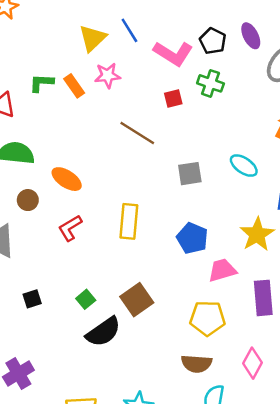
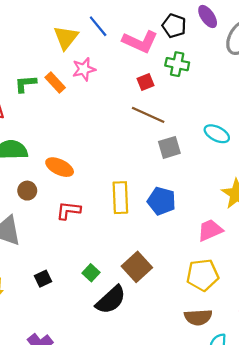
brown line: (137, 133) -> (148, 115), moved
red L-shape: (70, 228) -> (68, 211), turned 45
blue pentagon: (192, 238) -> (161, 201), moved

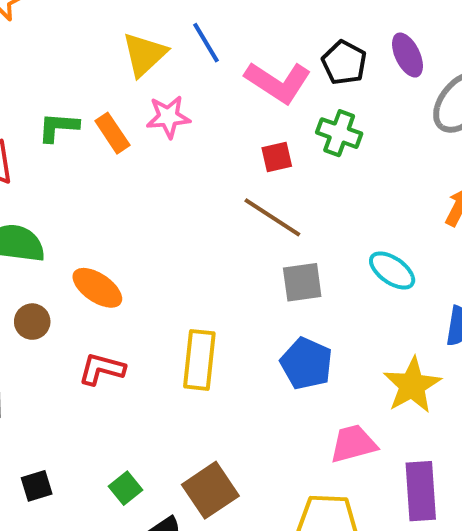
blue pentagon: (161, 201) -> (306, 364), moved

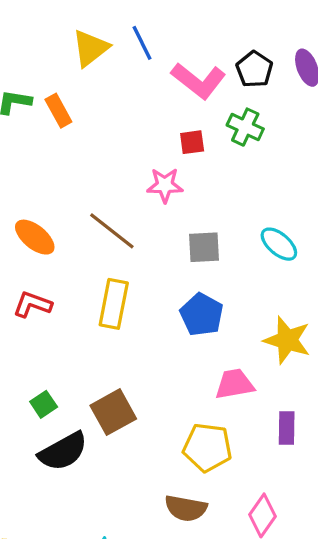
pink star: (168, 117) -> (165, 185), moved
brown line: (272, 217) -> (112, 231), moved
yellow star: (412, 385) -> (287, 340), turned -30
purple rectangle: (421, 491) -> (287, 428), size x0.7

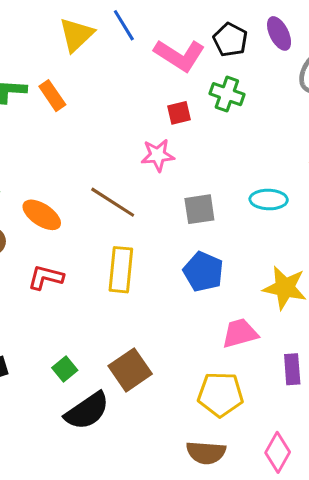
cyan ellipse: (279, 244) -> (269, 200), turned -33

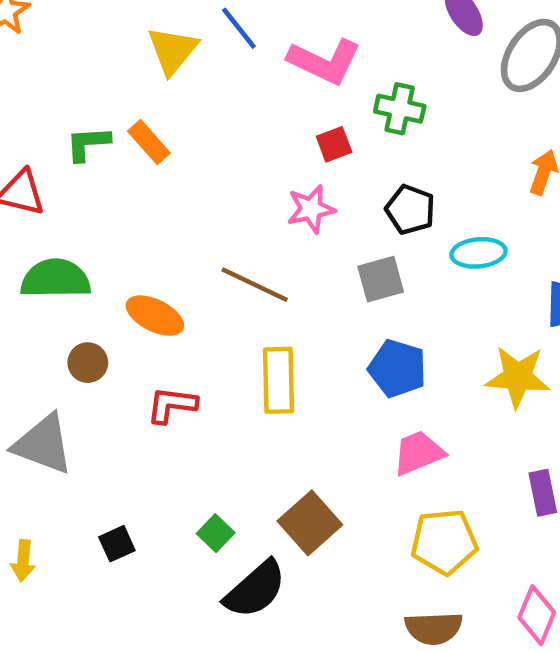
black pentagon: (230, 40) -> (410, 210), moved
pink trapezoid: (240, 333) -> (418, 453), moved

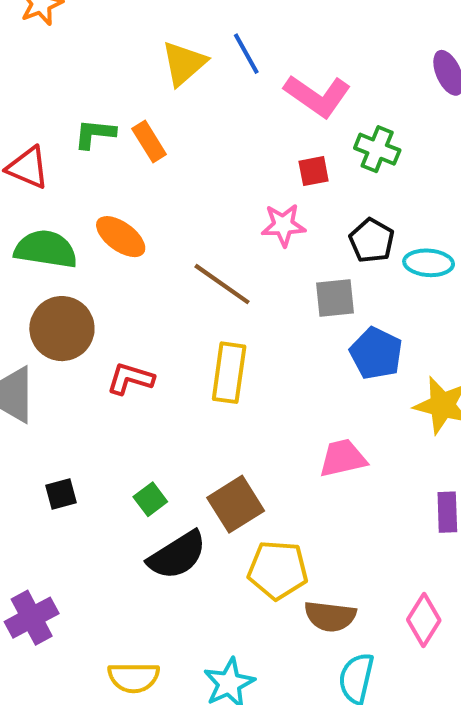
cyan ellipse: (478, 253) -> (429, 263), moved
orange ellipse: (155, 316) -> (121, 237), moved
brown circle: (88, 363) -> (62, 329), size x1.8
blue pentagon: (397, 368) -> (376, 353), moved
yellow pentagon: (444, 542) -> (278, 570), moved

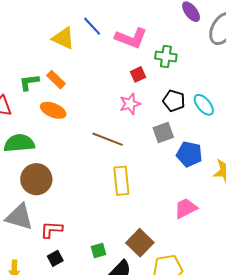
yellow triangle: (184, 63) -> (63, 38), turned -40
orange ellipse: (121, 237) -> (53, 110), moved
cyan ellipse: (429, 263) -> (204, 105), turned 60
red L-shape: (130, 379) -> (51, 230), moved
green square: (150, 499) -> (99, 250), turned 35

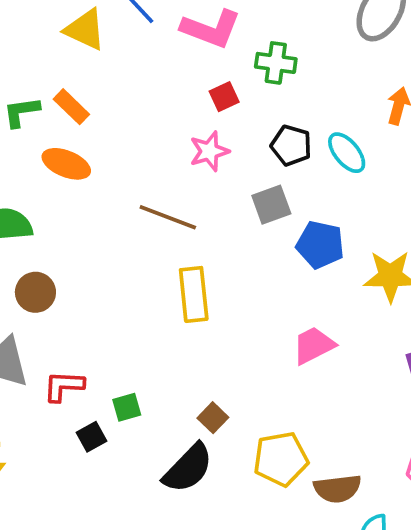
brown circle: (36, 179) -> (35, 292), size x0.7
brown square: (140, 243) -> (213, 418), moved, size x0.6
green square: (99, 250) -> (127, 407), moved
black square: (55, 258) -> (91, 437), moved

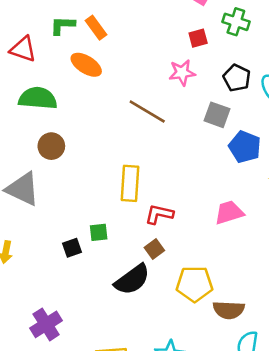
gray square: (271, 205) -> (217, 115), turned 30
yellow rectangle: (194, 294) -> (130, 183), moved
red L-shape: (64, 386) -> (159, 214), moved

